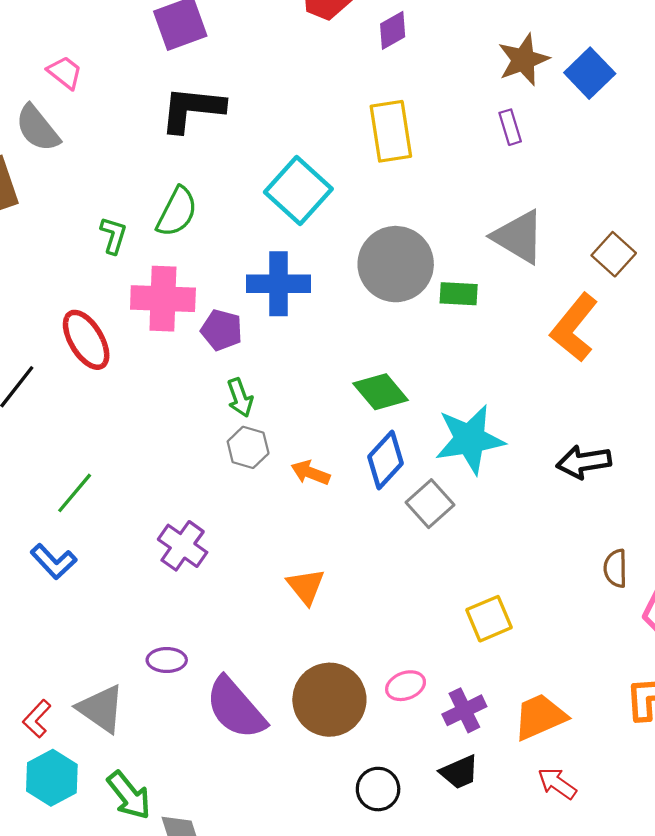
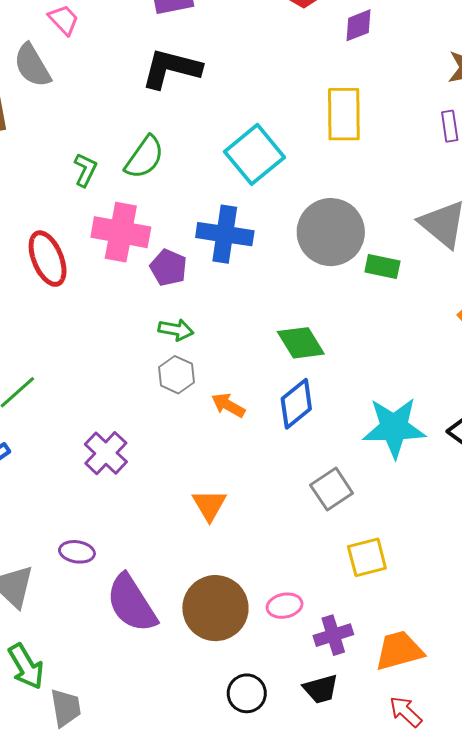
green arrow: (240, 398) -> (176, 330), turned -68
cyan star: (470, 439) -> (394, 428), moved
gray square: (430, 504) -> (332, 489), moved

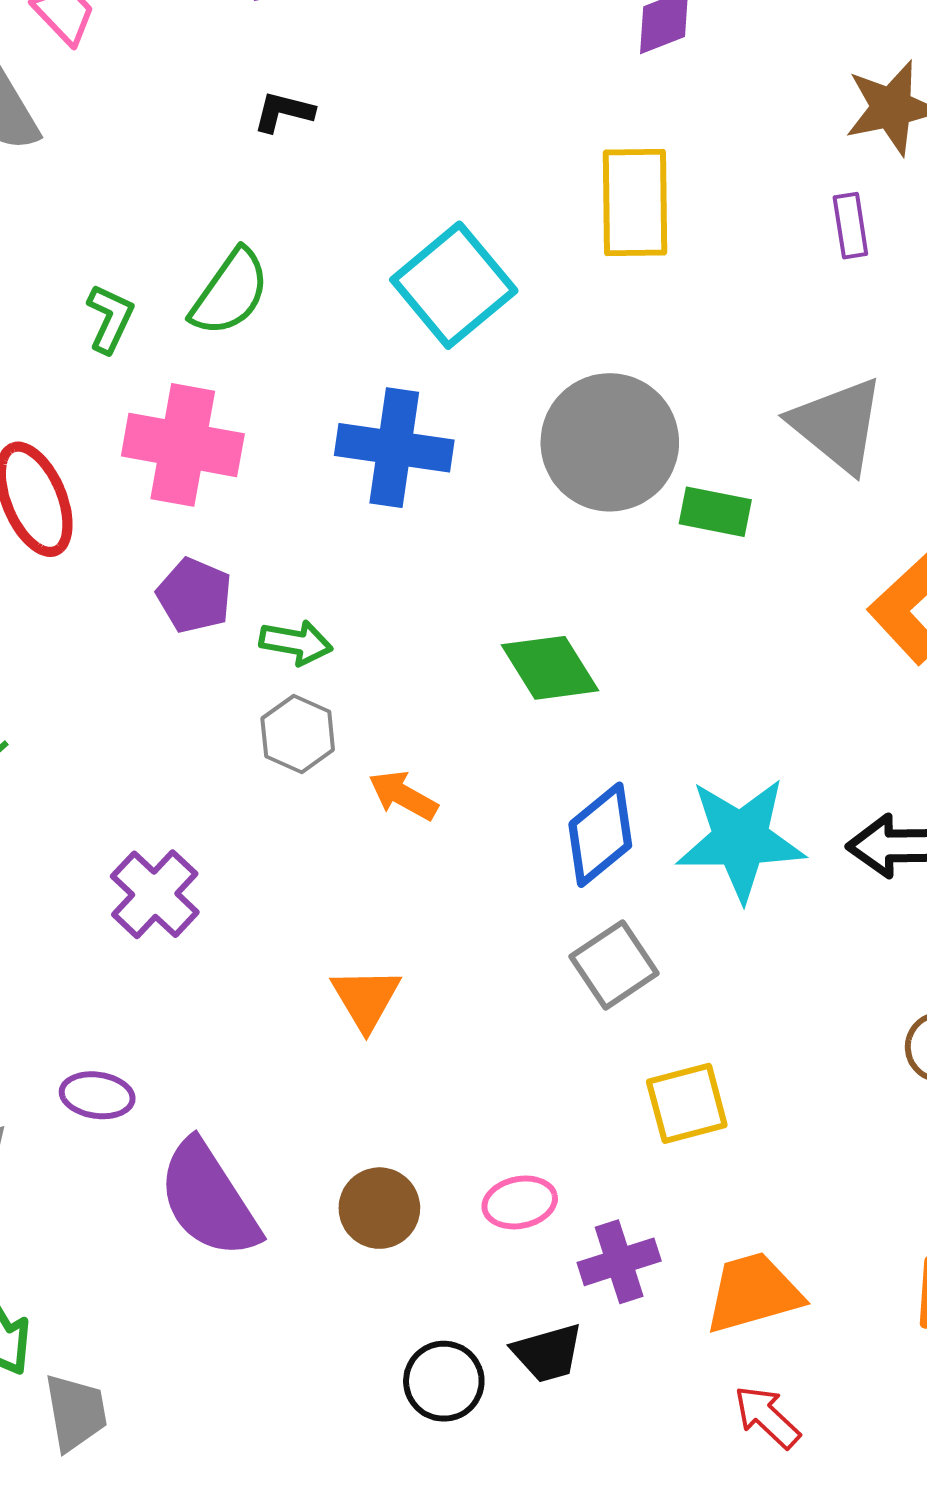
black L-shape: (171, 69) -> (284, 112), size x0.5
purple pentagon: (168, 268) -> (194, 595), moved
blue diamond: (296, 404) -> (600, 835), moved
brown circle: (215, 608) -> (379, 1208), size x0.6
black trapezoid: (321, 689) -> (548, 1353), moved

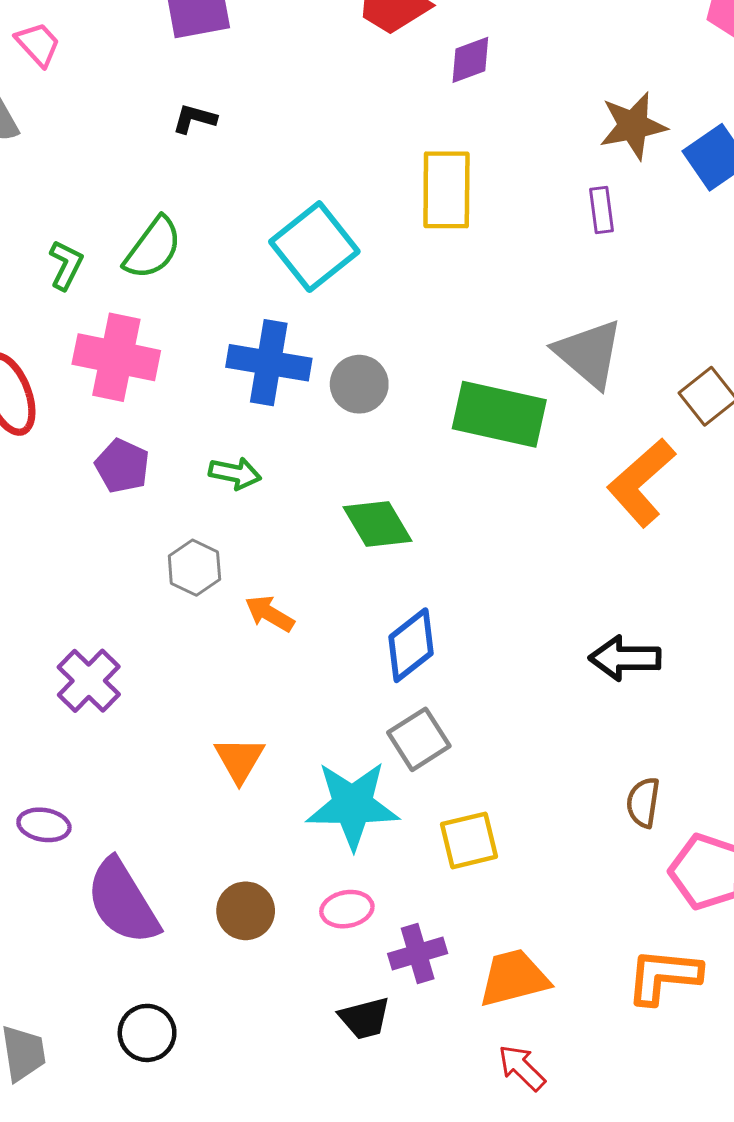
gray circle: (610, 442) -> (359, 384), moved, size x0.6
green rectangle: (715, 512) -> (499, 414), size x1.8
green arrow: (296, 643) -> (235, 473), moved
cyan star: (741, 839) -> (353, 805), moved
black circle: (444, 1381) -> (147, 1033), moved

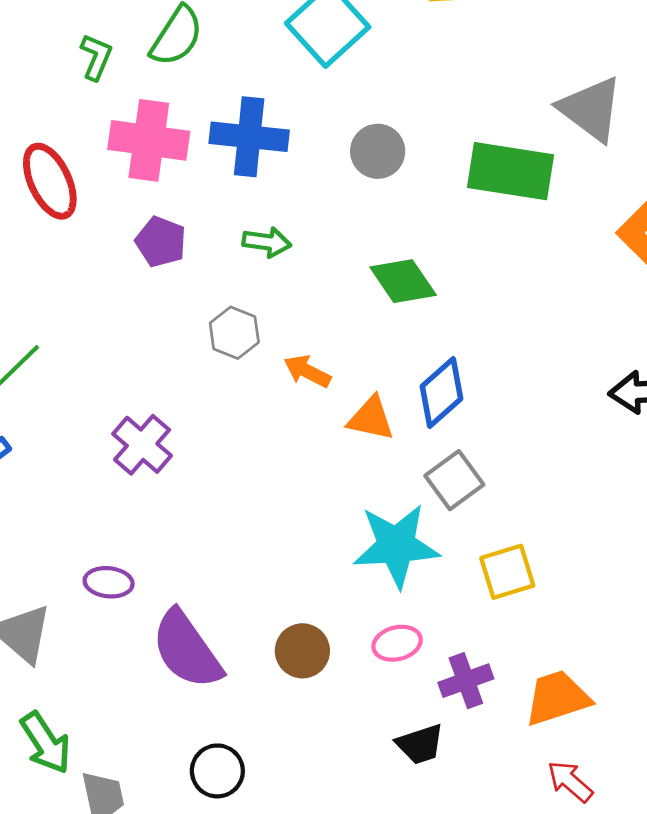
blue cross: (269, 363) -> (249, 137), moved
orange triangle: (239, 760) -> (371, 418), moved, turned -45

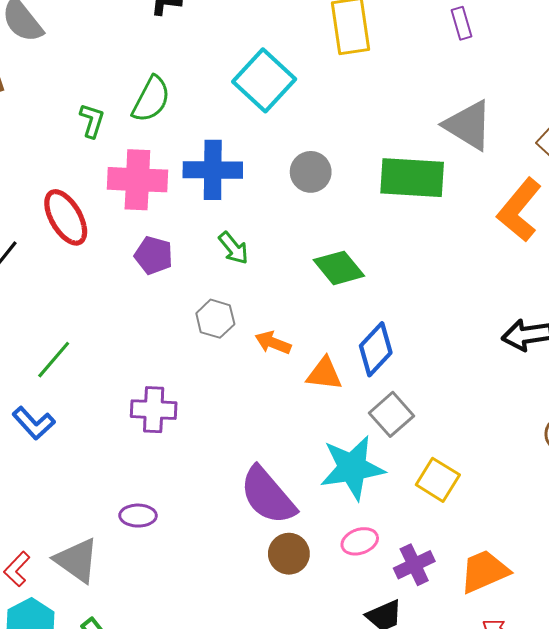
green arrow: (267, 242) -> (233, 248), turned 48
purple cross: (142, 445) -> (154, 410), turned -33
yellow square: (507, 572) -> (438, 480), turned -36
purple semicircle: (187, 650) -> (268, 496), moved

